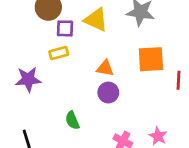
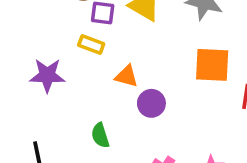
yellow rectangle: (59, 53) -> (91, 45), turned 30
orange triangle: (105, 68) -> (127, 76), moved

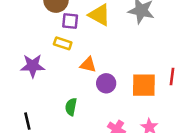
orange square: (212, 65) -> (144, 85), moved
green semicircle: (100, 135) -> (71, 107), turned 30

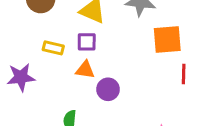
purple square: (70, 21) -> (87, 42), moved
orange square: (144, 85) -> (167, 40), moved

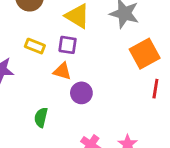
orange square: (167, 40) -> (145, 54), turned -32

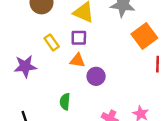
yellow rectangle: (35, 46) -> (52, 42), turned 42

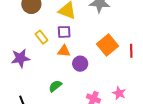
orange square: (144, 36) -> (108, 45), moved
green semicircle: (65, 102) -> (55, 86), turned 48

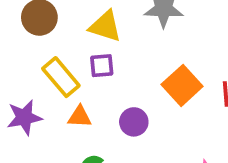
yellow rectangle: (42, 37) -> (61, 77), size x1.5
orange triangle: (64, 51) -> (80, 117), moved

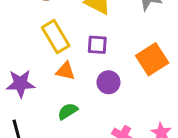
purple square: (102, 66) -> (97, 45), moved
purple star: (24, 117) -> (20, 84), moved

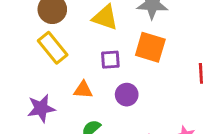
yellow rectangle: (56, 37) -> (53, 48), moved
orange square: (152, 59) -> (150, 47), moved, turned -32

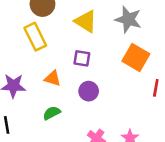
orange square: (150, 47) -> (136, 58), moved

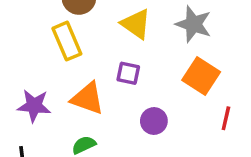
orange triangle: (53, 78) -> (88, 98), size x1.5
purple circle: (89, 91) -> (154, 121), moved

